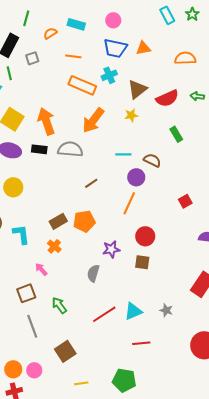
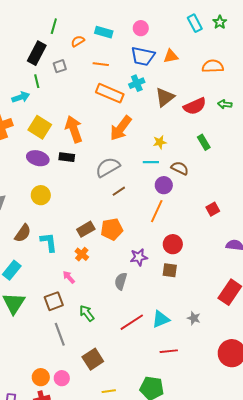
yellow star: (131, 115) -> (160, 142), moved
gray semicircle: (70, 149) -> (108, 167), moved, turned -35

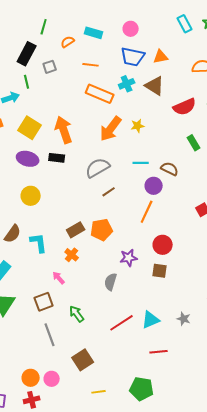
brown triangle: (165, 97) -> (155, 86), moved, turned -50
yellow star: (160, 142) -> (138, 126), moved

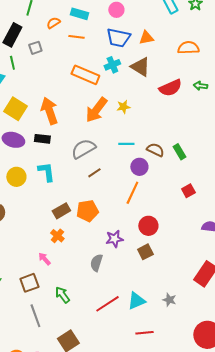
orange line: (91, 65) -> (76, 37), moved
green rectangle: (194, 143) -> (179, 152), moved
cyan L-shape: (39, 243) -> (46, 172), moved
brown square: (160, 271) -> (145, 252), turned -35

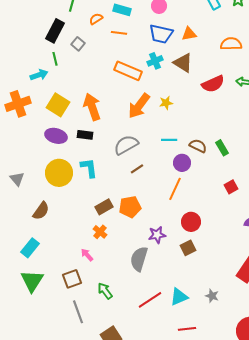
gray square: (35, 48) -> (78, 44), turned -32
yellow circle: (16, 177) -> (59, 173), size x1.4
gray semicircle: (96, 263) -> (139, 259), size x1.4

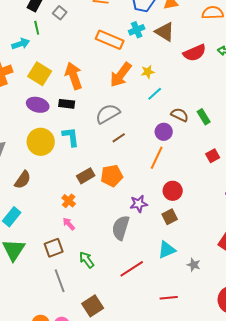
cyan line: (169, 140) -> (155, 94), moved, turned -42
orange cross: (100, 232) -> (69, 201), moved
cyan triangle: (179, 297) -> (167, 250), moved

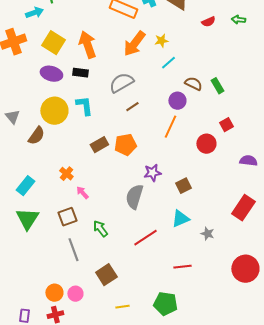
red semicircle: (195, 53) -> (208, 22), size x0.6
brown semicircle: (23, 180) -> (36, 136), moved
red circle: (173, 191) -> (206, 144), moved
orange cross: (69, 201) -> (66, 174), moved

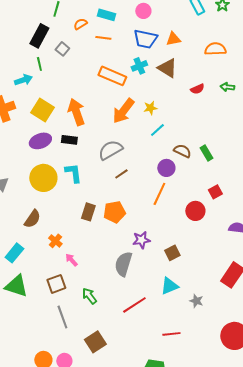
purple ellipse: (51, 74) -> (40, 141), turned -35
brown semicircle: (36, 136) -> (32, 219), moved
brown rectangle: (99, 145) -> (88, 212), turned -42
green triangle: (27, 219) -> (16, 286), turned -45

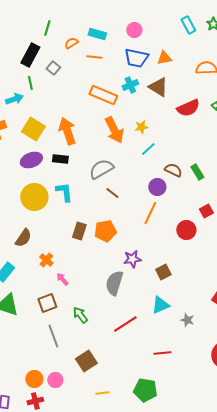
red semicircle: (197, 89) -> (188, 108), size x1.6
orange arrow: (123, 111) -> (114, 130), turned -64
brown line: (121, 174) -> (112, 193), turned 72

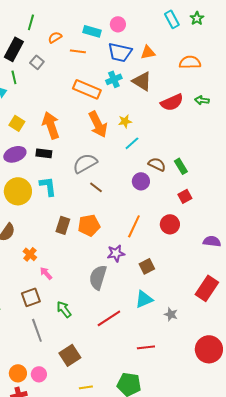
cyan rectangle: (97, 34) -> (92, 31), moved
yellow square: (33, 129) -> (17, 123), size x0.7
red square: (206, 211) -> (185, 196), moved
orange line: (150, 213) -> (134, 226), moved

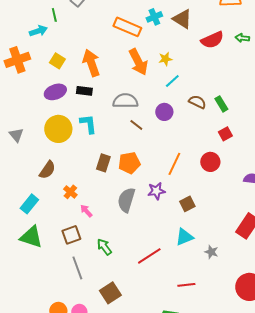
gray semicircle: (85, 163) -> (125, 101), turned 30
purple circle: (141, 181) -> (164, 112), moved
gray semicircle: (98, 277) -> (126, 200), moved

